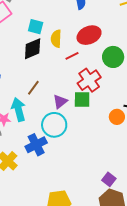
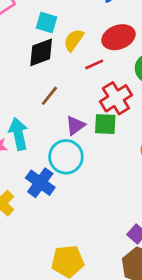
yellow semicircle: (56, 39) -> (74, 40), turned 30
brown line: (33, 88) -> (49, 96), moved
blue cross: (36, 145) -> (40, 183), turned -30

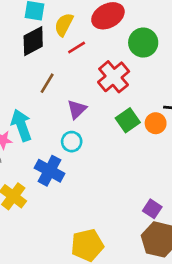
red line: (94, 64) -> (77, 48), moved
green square: (105, 124) -> (128, 120), moved, turned -30
cyan circle: (66, 157) -> (72, 142), size x0.6

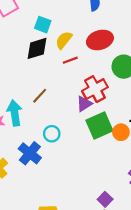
brown line: (47, 83) -> (40, 96), moved
purple triangle: (77, 109) -> (84, 104), moved
green square: (128, 120) -> (99, 126), size x1.4

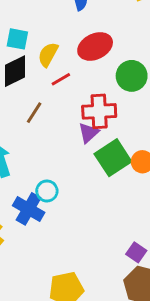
red cross: (95, 89) -> (99, 111), turned 35
brown line: (40, 96) -> (34, 113), moved
cyan circle: (52, 134) -> (47, 191), moved

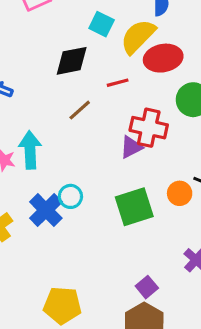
cyan square: (17, 39) -> (102, 24), moved
yellow semicircle: (48, 54) -> (138, 36), moved, size x1.4
green square: (113, 158) -> (134, 207), moved

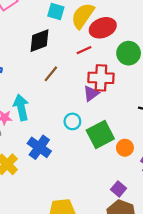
red line: (118, 83) -> (84, 50), moved
orange circle: (180, 193) -> (125, 148), moved
cyan circle: (70, 196) -> (72, 121), moved

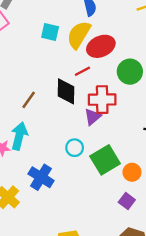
black diamond: (39, 41) -> (66, 91), moved, turned -65
brown line: (51, 74) -> (29, 100), moved
cyan arrow: (21, 107) -> (19, 136), turned 30
purple square: (119, 189) -> (127, 201), moved

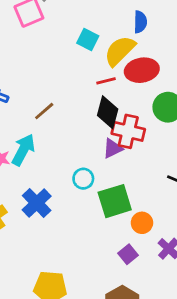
red line: (82, 71) -> (106, 81), moved
black diamond: (66, 91) -> (108, 112), moved

